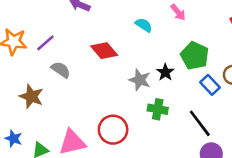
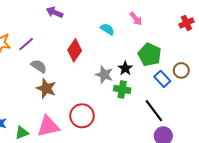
red diamond: (104, 51) -> (75, 50), turned 75
brown star: (31, 96) -> (46, 88), moved
green cross: (158, 109) -> (122, 89), moved

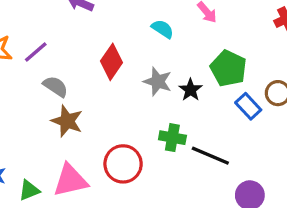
gray star: (104, 75) -> (158, 82), moved
green cross: (122, 89) -> (172, 138), moved
black line: (154, 111) -> (210, 156), moved, turned -30

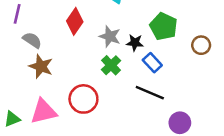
purple line: (36, 52) -> (17, 14), turned -36
black star: (191, 90) -> (135, 43), turned -30
blue rectangle: (248, 106) -> (152, 63), moved
green cross: (172, 138) -> (111, 65), moved, turned 36

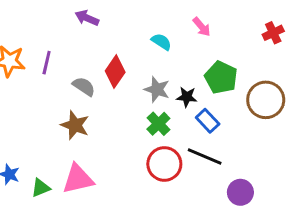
gray semicircle: (32, 40) -> (84, 86), moved
brown circle: (201, 45) -> (266, 100), size x1.6
red circle: (83, 99) -> (164, 164), moved

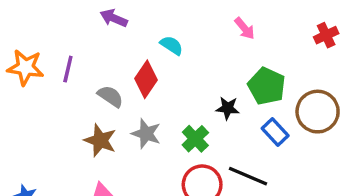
cyan semicircle: (161, 42) -> (172, 45), moved
gray star: (157, 89) -> (146, 134), moved
blue rectangle: (208, 121) -> (275, 132), moved

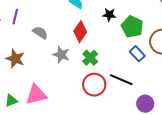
red diamond: (146, 79) -> (80, 32), moved
black star: (228, 108) -> (109, 15), moved
brown star: (100, 140) -> (15, 59), moved

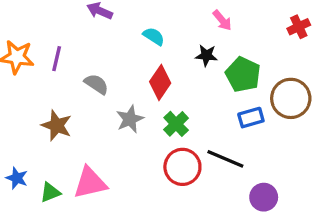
blue rectangle: (137, 54) -> (251, 118), turned -63
gray star: (61, 55) -> (130, 119), turned 30

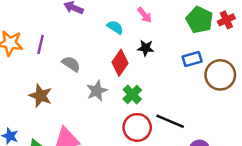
pink arrow: (222, 20) -> (144, 15), moved
black star: (206, 55) -> (146, 48), moved
green pentagon: (243, 75) -> (199, 20), moved
blue rectangle: (251, 118) -> (192, 59), moved

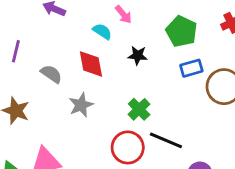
pink arrow: (144, 15) -> (123, 14), moved
green pentagon: (199, 20) -> (181, 31), moved
red diamond: (120, 63) -> (91, 64), moved, turned -45
green cross: (132, 94) -> (139, 109), moved

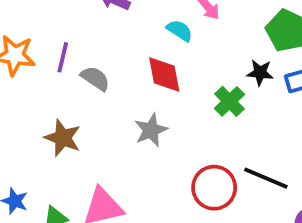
black star: (138, 55) -> (260, 73), moved
gray semicircle: (51, 74) -> (95, 78), moved
green cross: (139, 109) -> (229, 101), moved

